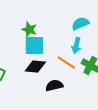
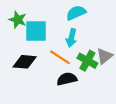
cyan square: (34, 46) -> (36, 31), moved
black semicircle: (54, 86) -> (67, 79), moved

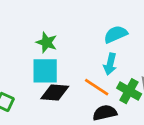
cyan square: (36, 31) -> (45, 71), moved

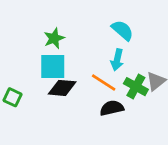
cyan semicircle: (116, 34) -> (122, 30), turned 65
green star: (47, 42) -> (54, 38), turned 30

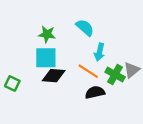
cyan semicircle: (122, 30) -> (85, 28), moved
green star: (54, 38) -> (47, 34), turned 30

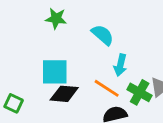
green star: (47, 34) -> (56, 18), moved

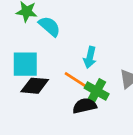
cyan semicircle: (103, 35) -> (49, 26), moved
green cross: (140, 92) -> (97, 91), moved

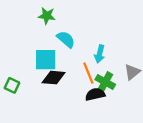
cyan semicircle: (49, 26) -> (66, 39), moved
orange line: (76, 80) -> (88, 73), turned 35

